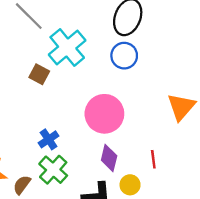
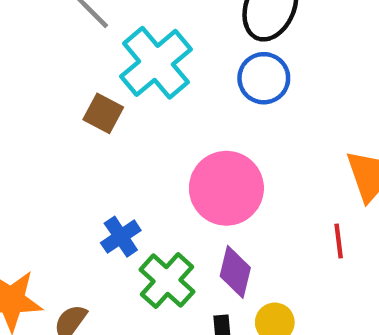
red line: (153, 159) -> (339, 241), moved
green cross: (53, 170) -> (167, 281), moved

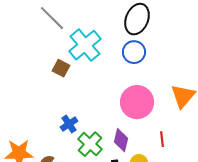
pink circle: (226, 188) -> (137, 102), moved
red line: (339, 241) -> (162, 139), moved

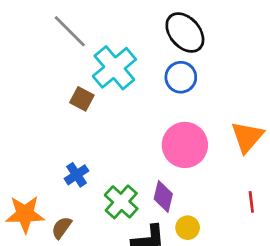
black ellipse: (137, 19) -> (185, 33), turned -64
blue cross: (69, 124) -> (76, 175), moved
red line: (162, 139) -> (251, 202), moved

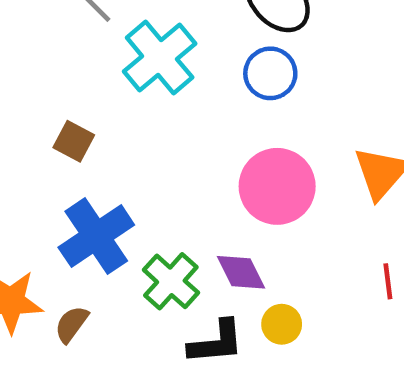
brown square: (82, 99) -> (74, 141), moved
blue cross: (76, 175) -> (96, 236), size x1.8
purple diamond: (163, 196) -> (241, 272), turned -40

